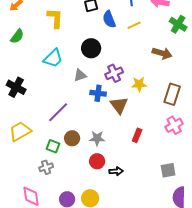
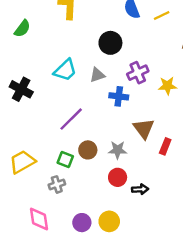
cyan trapezoid: (53, 58) -> (65, 70), moved
brown triangle: (119, 105) -> (144, 129), moved
yellow trapezoid: (20, 131) -> (22, 162), moved

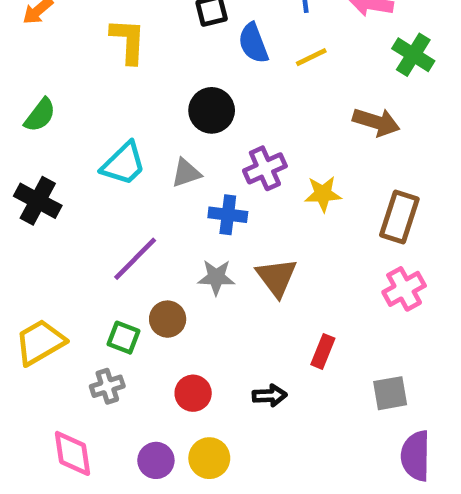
green semicircle: (22, 29) -> (40, 115), moved
red rectangle: (165, 146) -> (323, 351), moved
gray star: (118, 150) -> (216, 277), moved
red circle: (118, 177) -> (193, 393), moved

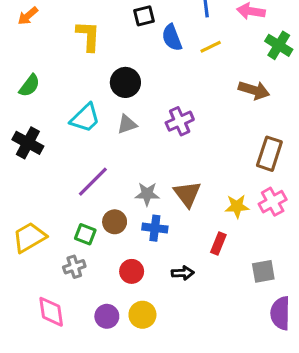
black circle: (212, 110) -> (125, 82), moved
yellow star: (323, 194) -> (237, 206), moved
blue cross: (228, 215) -> (155, 228), moved

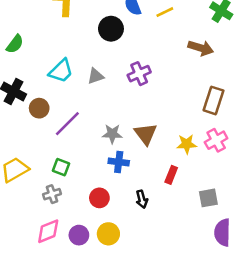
black circle: (125, 82) -> (111, 29), moved
brown circle: (115, 222) -> (39, 108), moved
black arrow: (183, 273) -> (142, 199), turned 78
pink diamond: (51, 312) -> (48, 231), moved, turned 76

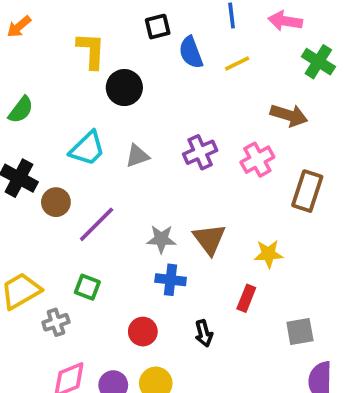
black circle: (111, 29) -> (124, 88), moved
pink cross: (216, 140) -> (257, 160), moved
gray cross: (52, 194) -> (56, 322), moved

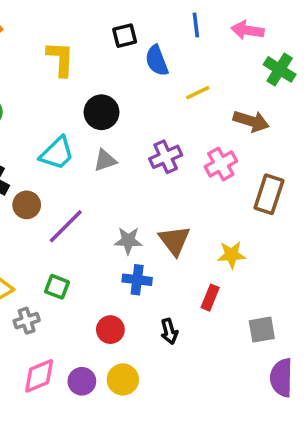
yellow line: (237, 64) -> (198, 93), moved
black circle: (124, 88) -> (101, 112), moved

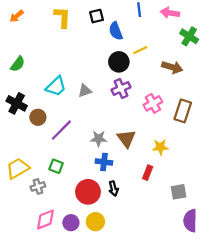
yellow L-shape: (61, 59) -> (62, 17), moved
black circle: (101, 112) -> (119, 62), moved
pink cross: (221, 164) -> (153, 103), moved
red circle: (110, 330) -> (88, 192), size x1.5
black arrow: (169, 331) -> (114, 189), moved

